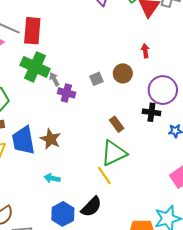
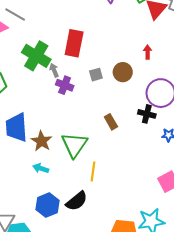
red rectangle: (32, 31) -> (74, 43), moved
brown star: (51, 139) -> (42, 141), moved
green triangle: (114, 153) -> (74, 145), moved, turned -36
yellow line: (104, 176) -> (93, 171), turned 36

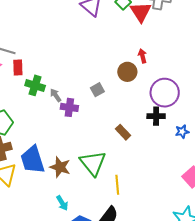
red rectangle: (74, 43) -> (18, 68), moved, size x0.6
green cross: (36, 56) -> (35, 85), size x0.7
brown circle: (123, 72) -> (127, 72), moved
cyan arrow: (41, 168) -> (62, 203), moved, turned -126

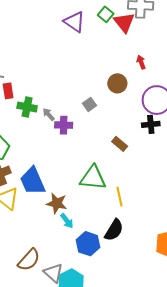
red arrow: (142, 56) -> (141, 62), moved
green triangle: (93, 163) -> (93, 178), turned -40
brown star: (60, 167) -> (57, 203), moved

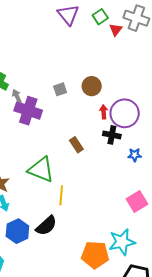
red triangle: (124, 22) -> (116, 30), size x0.6
red arrow: (141, 62) -> (104, 112), moved
gray square: (90, 104) -> (60, 89), moved
purple cross: (64, 125) -> (28, 111), size x1.5

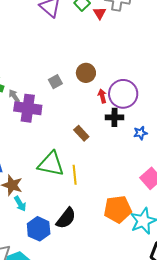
yellow line: (61, 195) -> (75, 175), moved
orange pentagon: (95, 255) -> (118, 209), moved

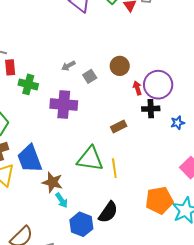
gray arrow: (14, 96) -> (68, 66), moved, turned -80
brown rectangle: (81, 133) -> (119, 126), turned -70

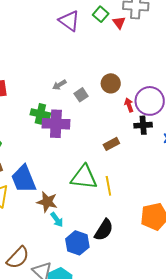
green cross: (28, 84) -> (40, 114), moved

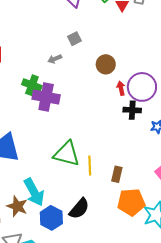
gray square: (81, 95) -> (74, 39), moved
brown rectangle: (111, 144) -> (117, 174), moved, turned -56
brown star: (47, 202) -> (17, 206), moved
cyan arrow: (57, 220) -> (34, 192), size x1.8

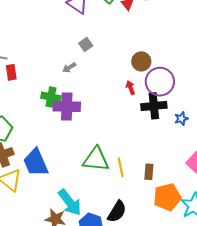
brown circle: (106, 64) -> (141, 61), moved
red arrow: (121, 88) -> (130, 88), moved
black cross: (132, 110) -> (154, 106), size x1.4

